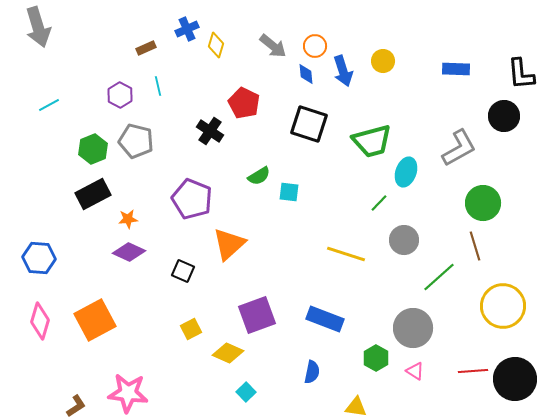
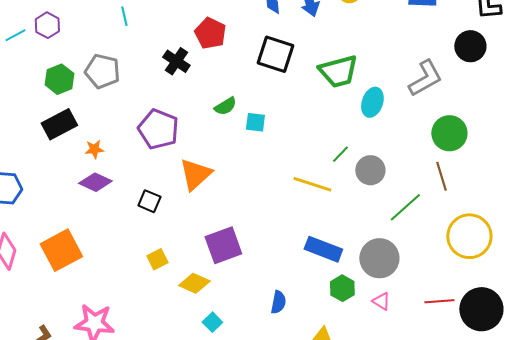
purple hexagon: (120, 95) -> (47, 25), moved
green line: (379, 203) -> (340, 154), moved
blue rectangle: (325, 319) -> (323, 249), moved

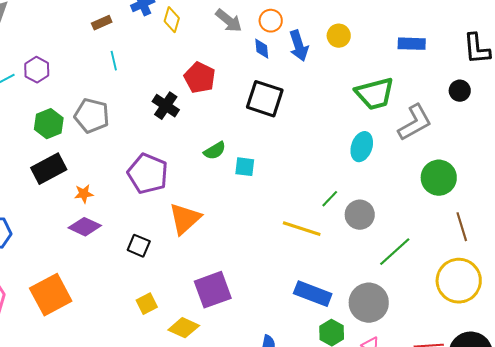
black circle: (470, 46) -> (460, 91), size x0.7
green trapezoid: (338, 71) -> (375, 94), moved
brown line: (441, 176) -> (462, 227), moved

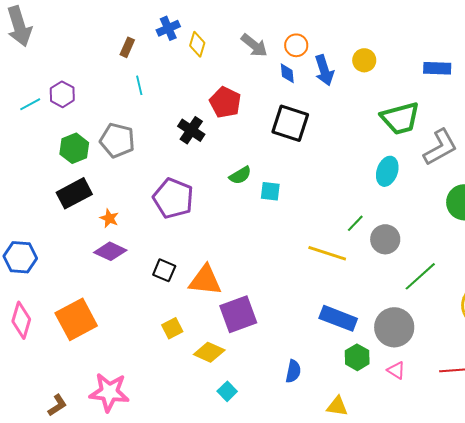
brown rectangle: (102, 23) -> (127, 47), turned -42
orange star: (84, 194) -> (109, 218), turned 30
orange triangle: (185, 219) -> (205, 280), moved, turned 48

